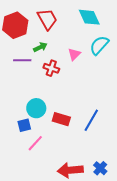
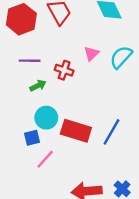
cyan semicircle: (99, 45) -> (121, 57), moved
green arrow: (40, 47) -> (38, 86), moved
red rectangle: (61, 119) -> (76, 131), size x1.4

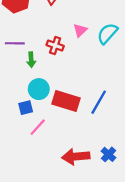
purple line: (30, 61) -> (15, 43), moved
green arrow: (38, 86) -> (31, 60), turned 112

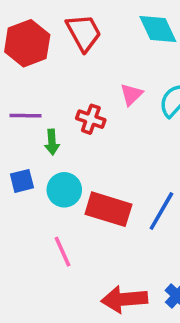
blue square: (26, 108) -> (22, 181), moved
pink line: (38, 127) -> (63, 252), turned -66

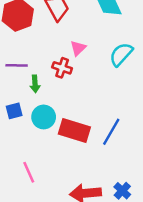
pink triangle: (131, 94) -> (78, 48), moved
pink line: (63, 252) -> (29, 172), moved

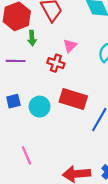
green arrow: (35, 84) -> (32, 38), moved
red rectangle: (74, 130) -> (73, 99), moved

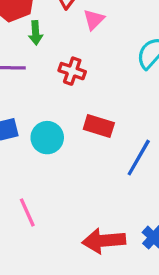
pink triangle: (70, 46) -> (94, 19), moved
red rectangle: (73, 99) -> (99, 126), size x0.7

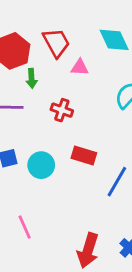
pink triangle: (94, 19) -> (80, 67), turned 48
red arrow: (104, 241) -> (88, 250), turned -68

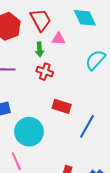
green arrow: (32, 78) -> (40, 49), moved
cyan circle: (41, 165) -> (29, 132), moved, size x1.4

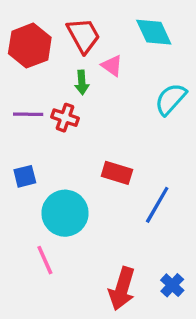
pink triangle: (59, 39) -> (112, 66), turned 32
red cross: (45, 72) -> (65, 118), moved

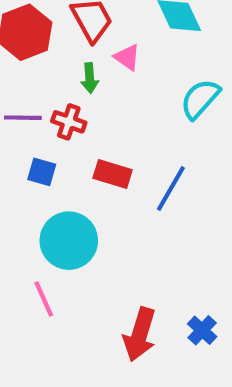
red rectangle: (117, 173) -> (113, 174), moved
blue square: (25, 176) -> (42, 172), moved, turned 30
blue line: (157, 205) -> (171, 189), moved

